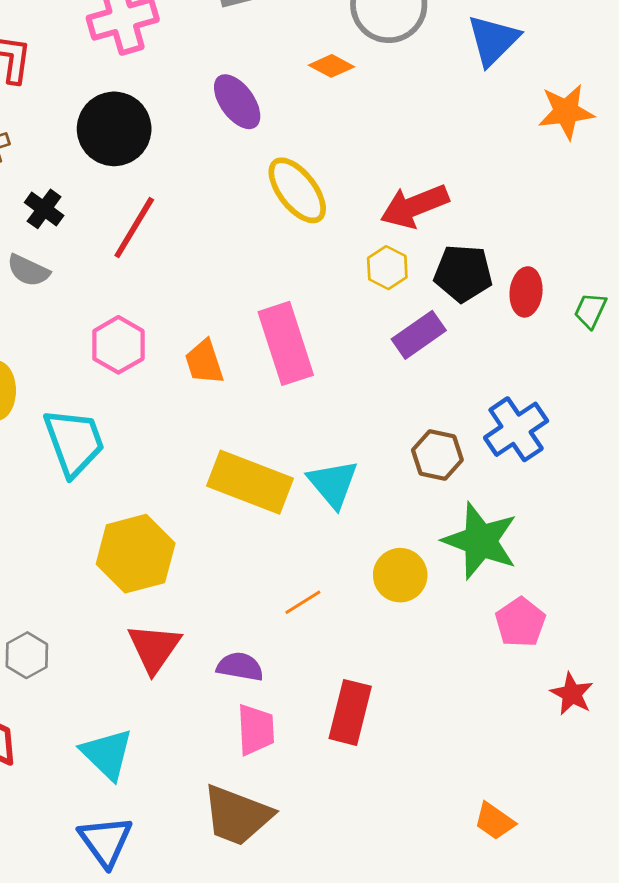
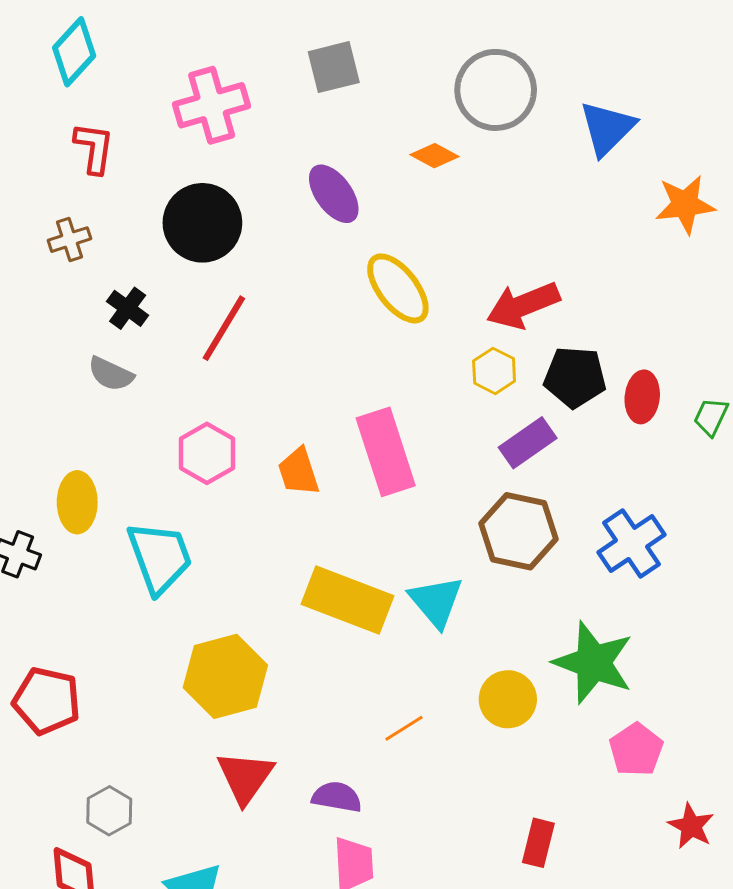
brown hexagon: (437, 455) -> (519, 531), moved, size x1.4
gray hexagon: (27, 655) -> (109, 811), moved
red rectangle: (350, 712) -> (538, 843), moved, size x0.7

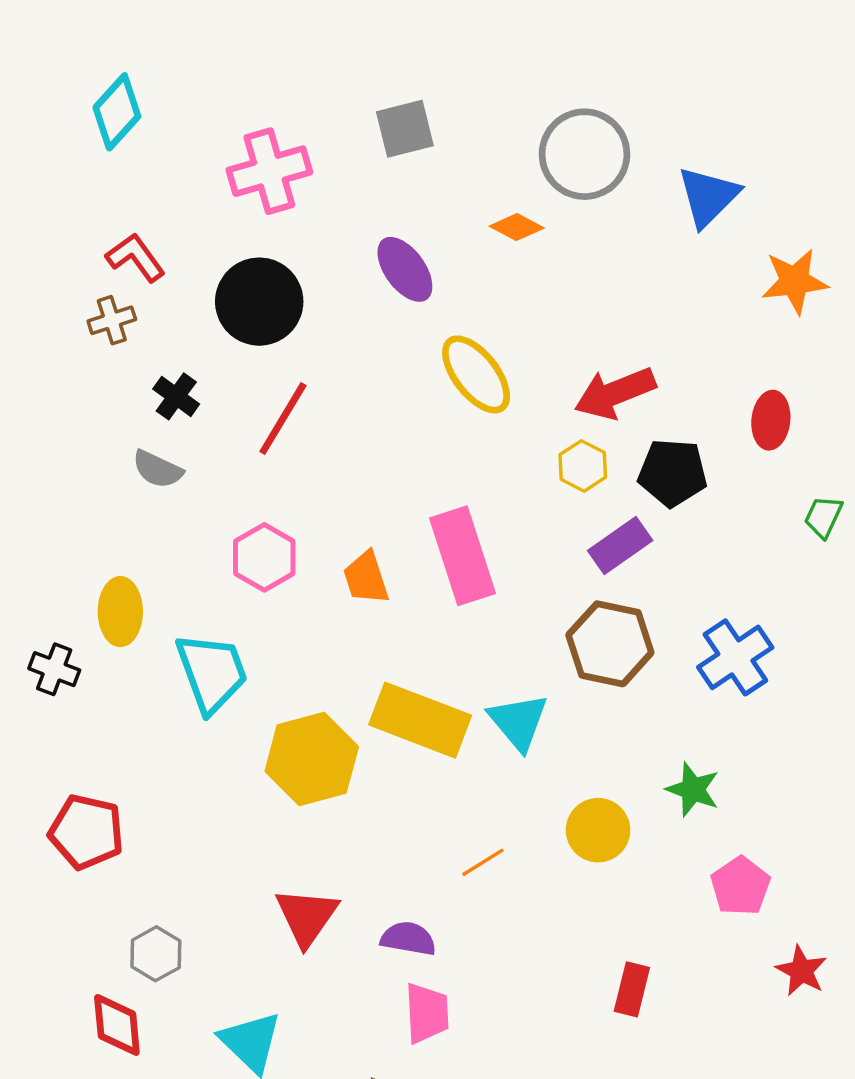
red L-shape: (94, 148) -> (136, 258), moved, turned -44
red ellipse: (642, 397) -> (771, 420), moved
green star: (593, 663) -> (693, 789), size x0.6
yellow hexagon: (225, 676) -> (312, 759), moved

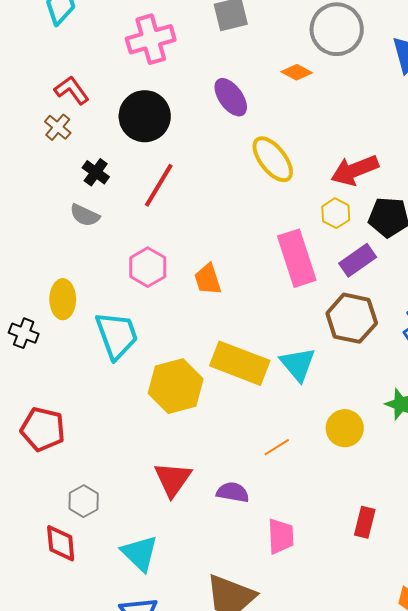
brown cross: (112, 320) -> (58, 127), turned -32
pink rectangle: (463, 556) -> (297, 258), moved
pink trapezoid: (427, 1013) -> (281, 536), moved

